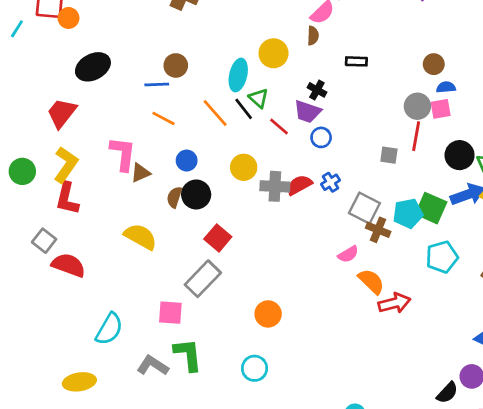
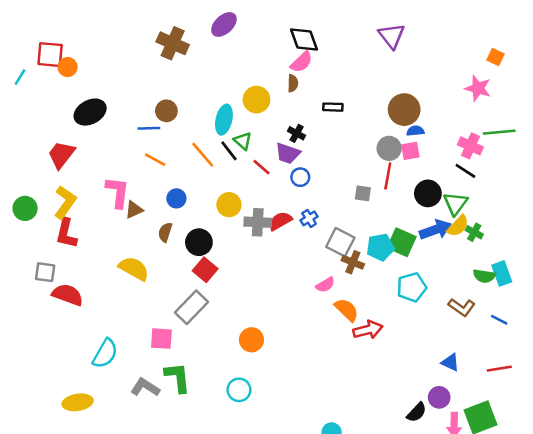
brown circle: (434, 64) -> (404, 110), size x1.6
black circle: (196, 194) -> (199, 242), moved
gray square: (44, 241) -> (45, 272), turned -30

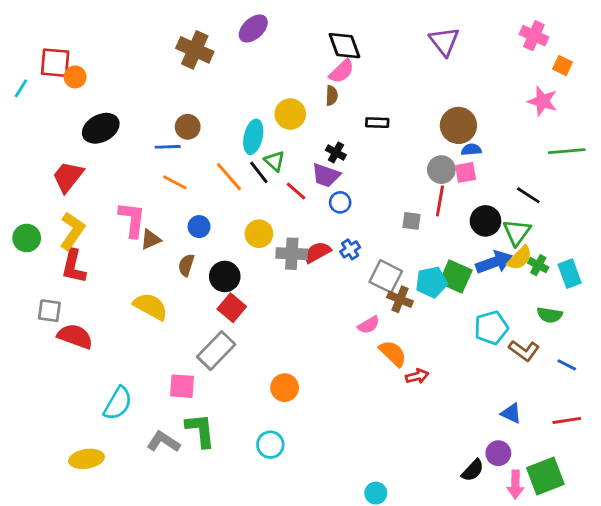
pink cross: (470, 146) -> (534, 36), moved
cyan rectangle: (502, 273) -> (570, 274), moved
cyan pentagon: (412, 287) -> (491, 328), moved
red arrow: (368, 330) -> (417, 376), size x0.7

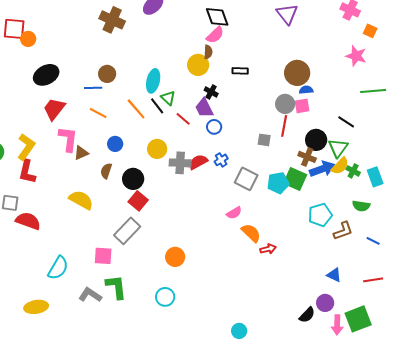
yellow circle: (290, 114) -> (198, 65), moved
purple trapezoid: (326, 175) -> (204, 108), turned 45
red trapezoid: (68, 177) -> (54, 109), moved
brown cross: (400, 299) -> (307, 157), moved
brown L-shape: (524, 351) -> (343, 231), turned -55

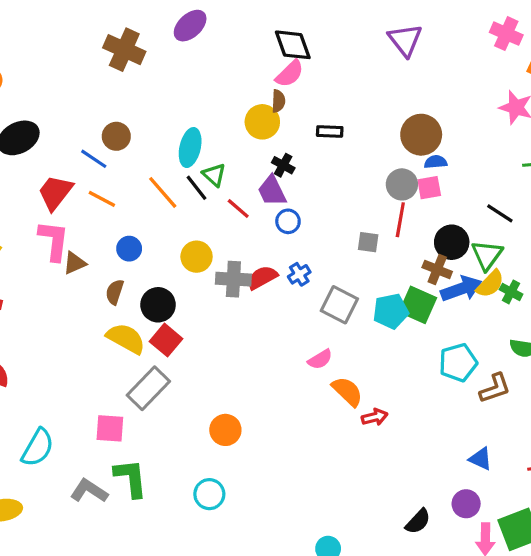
blue line: (93, 88) -> (94, 159), turned 36
red trapezoid: (54, 109) -> (55, 192), moved
yellow semicircle: (81, 200) -> (126, 338), moved
black semicircle: (307, 315) -> (418, 521), moved

